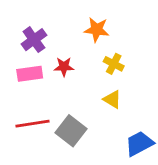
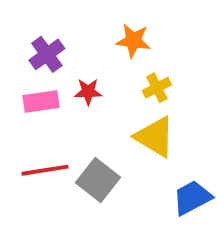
yellow cross: (114, 64) -> (157, 88), turned 36
yellow triangle: (112, 99) -> (155, 137), size x1.6

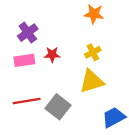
orange star: (133, 41) -> (94, 14), moved
yellow triangle: (155, 137) -> (92, 81), turned -48

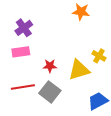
yellow cross: (93, 52) -> (99, 56), moved, turned -32
red star: (52, 55) -> (50, 66), moved

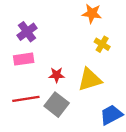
yellow cross: (99, 56) -> (102, 44), moved

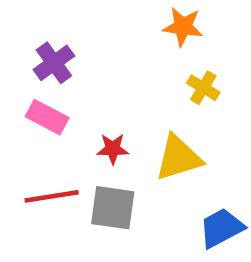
pink rectangle: (24, 59) -> (47, 117), turned 36
gray square: (57, 105) -> (113, 208), turned -30

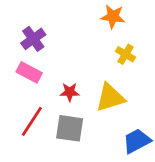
red line: (52, 196) -> (32, 121), turned -48

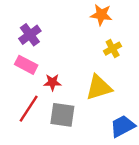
yellow cross: (126, 54) -> (113, 49), turned 30
red star: (70, 92) -> (52, 82), moved

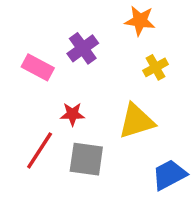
purple cross: (30, 35) -> (83, 48), moved
pink rectangle: (26, 65) -> (38, 67), moved

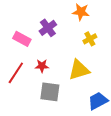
red line: (40, 150) -> (16, 73), moved

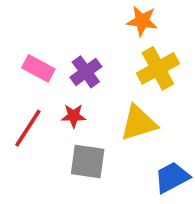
purple cross: (48, 28) -> (86, 72), moved
yellow cross: (90, 39) -> (158, 68), size x1.6

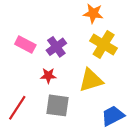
yellow cross: (158, 68) -> (104, 44), turned -30
red line: (28, 128) -> (17, 108), moved

